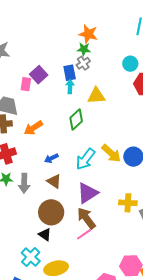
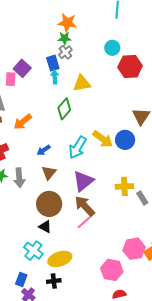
brown triangle: (54, 181) -> (49, 173), turned 42

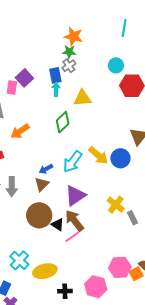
blue arrow: (44, 150) -> (46, 169), moved
yellow cross: (124, 186) -> (116, 205), turned 36
black triangle: (45, 227) -> (58, 224), moved
black cross: (54, 281) -> (65, 291), moved

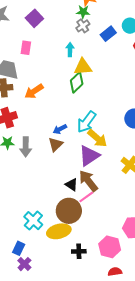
blue rectangle: (55, 75) -> (108, 34), moved, turned 63
purple square: (24, 78) -> (34, 18), moved
yellow triangle: (82, 98) -> (83, 67), moved
yellow arrow: (98, 155) -> (97, 138), moved
brown circle: (39, 215) -> (69, 211), moved

